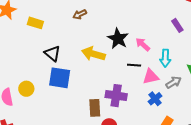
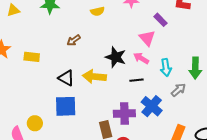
purple rectangle: (177, 25) -> (161, 20), moved
black triangle: (52, 54) -> (66, 78), moved
pink triangle: (151, 77) -> (147, 38), moved, turned -48
blue cross: (155, 99) -> (152, 106), moved, size x1.5

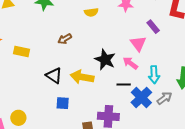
blue square: (66, 106) -> (63, 103), moved, size x0.6
blue cross: (152, 106) -> (141, 97), moved

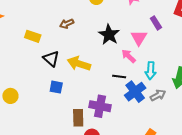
yellow rectangle: (21, 51) -> (33, 36), moved
black star: (105, 60) -> (109, 35), moved

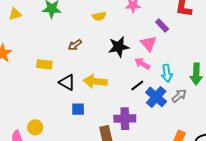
black star: (109, 35) -> (119, 47), turned -30
black line: (119, 76) -> (137, 86), turned -32

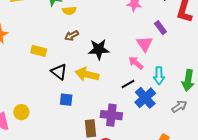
yellow semicircle: (99, 16) -> (69, 11), moved
black star: (119, 47) -> (99, 49), moved
gray arrow: (179, 96) -> (179, 106), moved

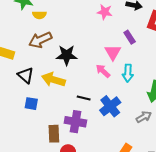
brown arrow: (72, 36) -> (40, 40), size x1.6
cyan arrow: (159, 76) -> (128, 73), moved
black line: (128, 84) -> (84, 98), moved, turned 40

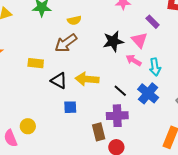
yellow semicircle: (39, 15) -> (74, 20), moved
black star: (67, 55) -> (113, 41), moved
cyan arrow: (128, 73) -> (155, 67), moved
black line: (84, 98) -> (120, 91), turned 40

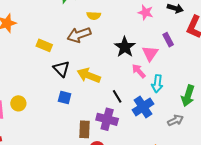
black star: (113, 41) -> (125, 47), turned 30

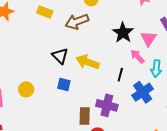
yellow rectangle: (44, 45) -> (45, 12), moved
black line: (117, 96) -> (120, 75), moved, turned 48
yellow circle: (18, 103) -> (26, 89), moved

